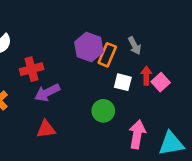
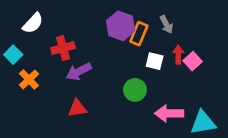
pink arrow: (137, 134) -> (169, 113), turned -100

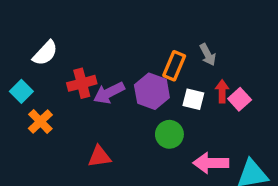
purple hexagon: (121, 26) -> (152, 91), moved
purple arrow: (79, 72) -> (109, 93), moved

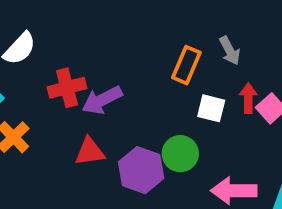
purple hexagon: (152, 91) -> (141, 170), moved
red triangle: (99, 157) -> (90, 152), moved

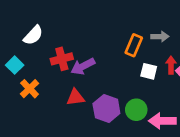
gray arrow: (230, 51) -> (160, 37), turned -63
green circle: (180, 154) -> (136, 110), moved

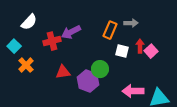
purple arrow: (83, 66) -> (71, 32), moved
green circle: (136, 110) -> (100, 69), moved

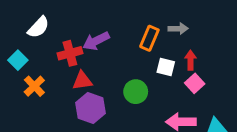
pink square: (151, 51) -> (195, 83), moved
red triangle: (63, 72) -> (82, 81), moved
purple hexagon: (88, 81) -> (90, 108), moved

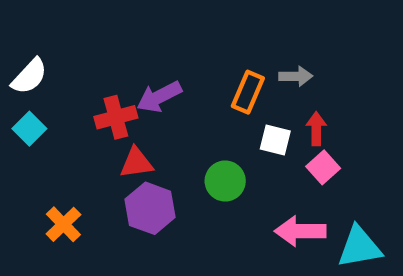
white semicircle: (38, 27) -> (29, 76), moved
orange cross: (34, 86) -> (63, 224), moved

